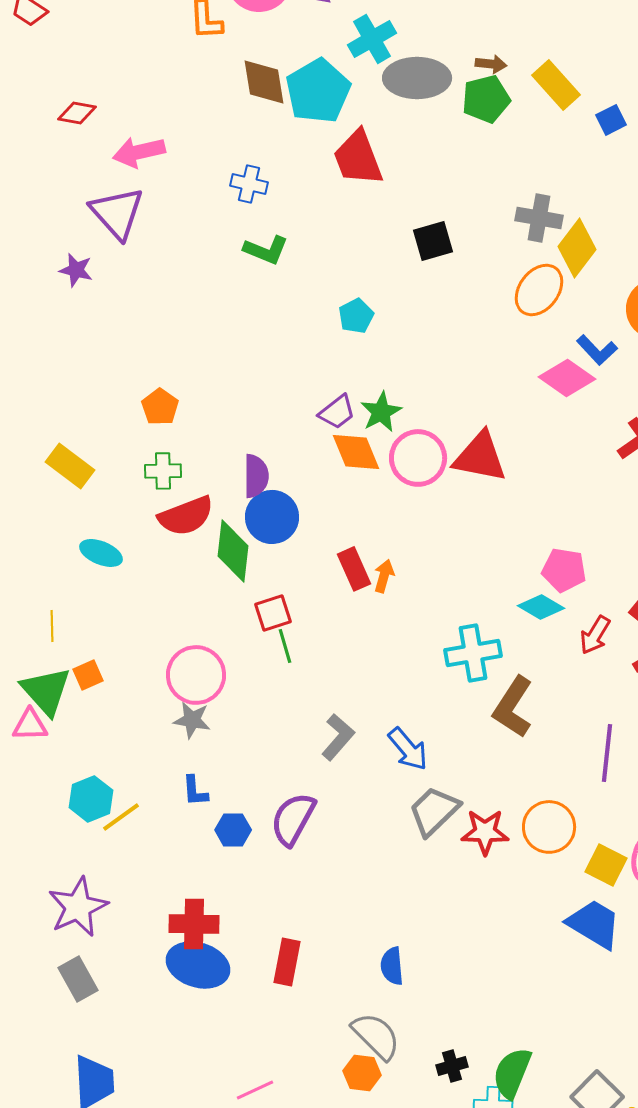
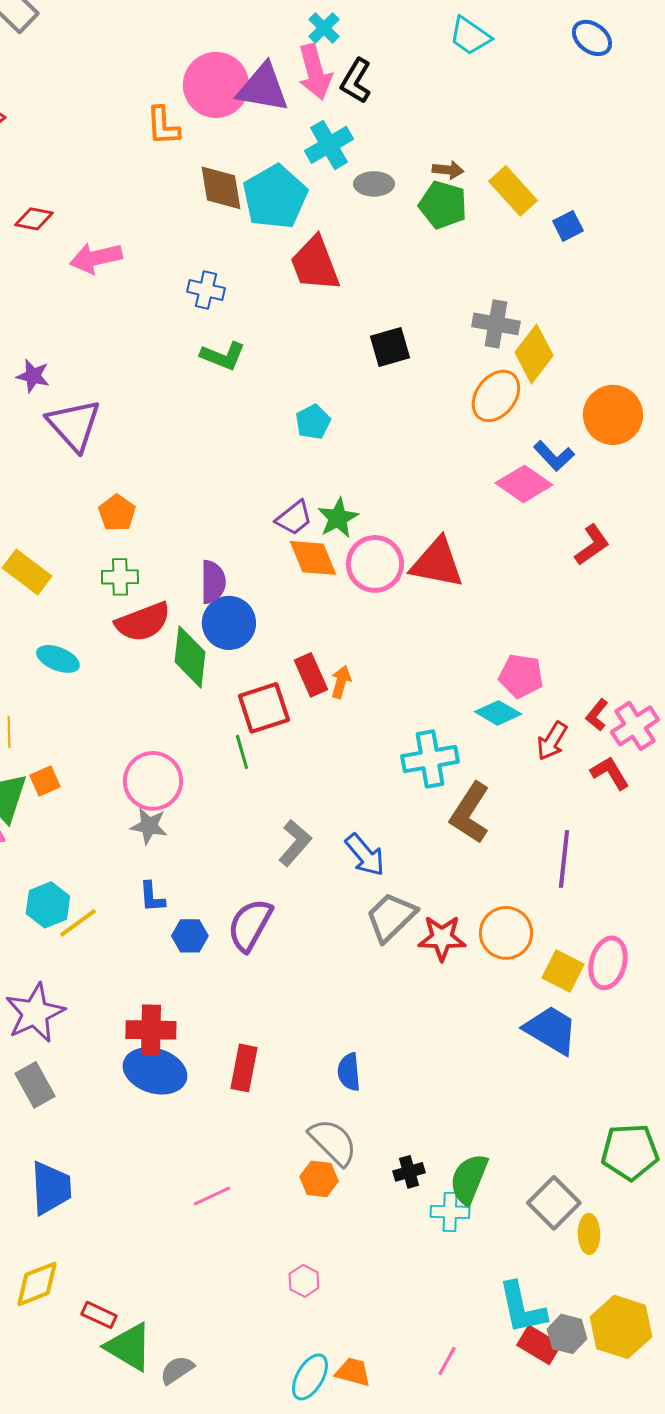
gray ellipse: (417, 78) -> (374, 184), size x0.6
green pentagon: (486, 99) -> (443, 205), turned 30
purple triangle: (117, 213) -> (74, 425), moved
red square: (273, 613) -> (264, 708), moved, size x1.4

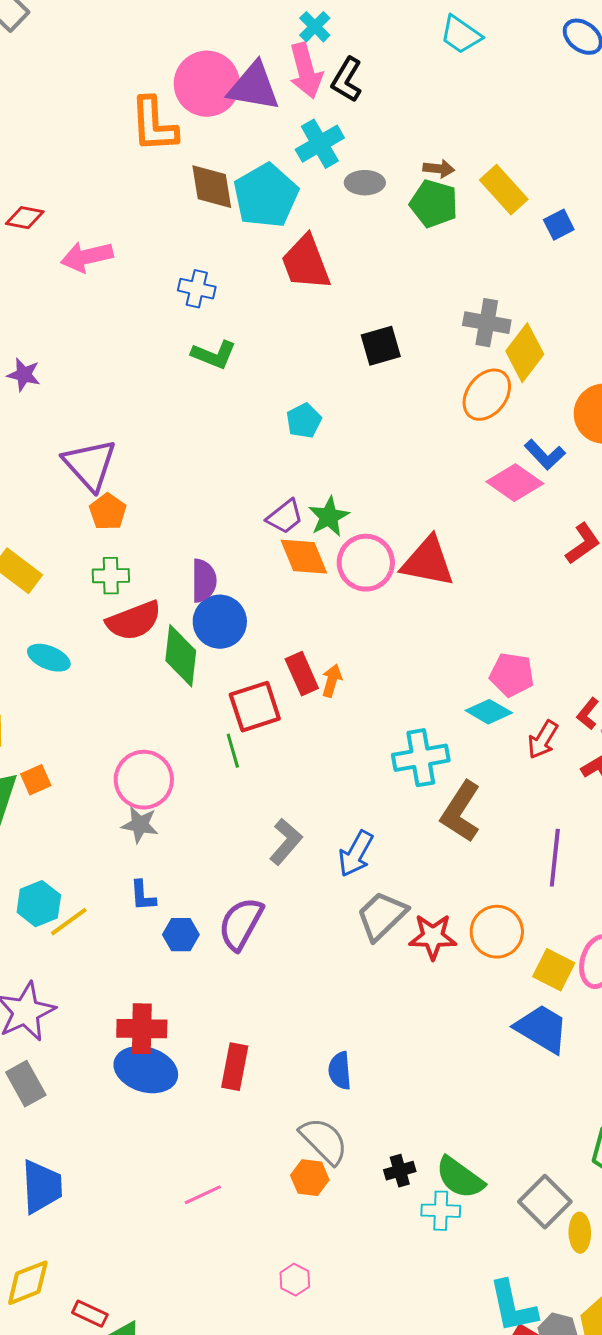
orange L-shape: (163, 126) -> (154, 125), size x1.4
purple triangle: (74, 425) -> (90, 465), moved
blue arrow: (365, 855) -> (356, 854), turned 69
green semicircle: (469, 1179) -> (460, 1178), turned -76

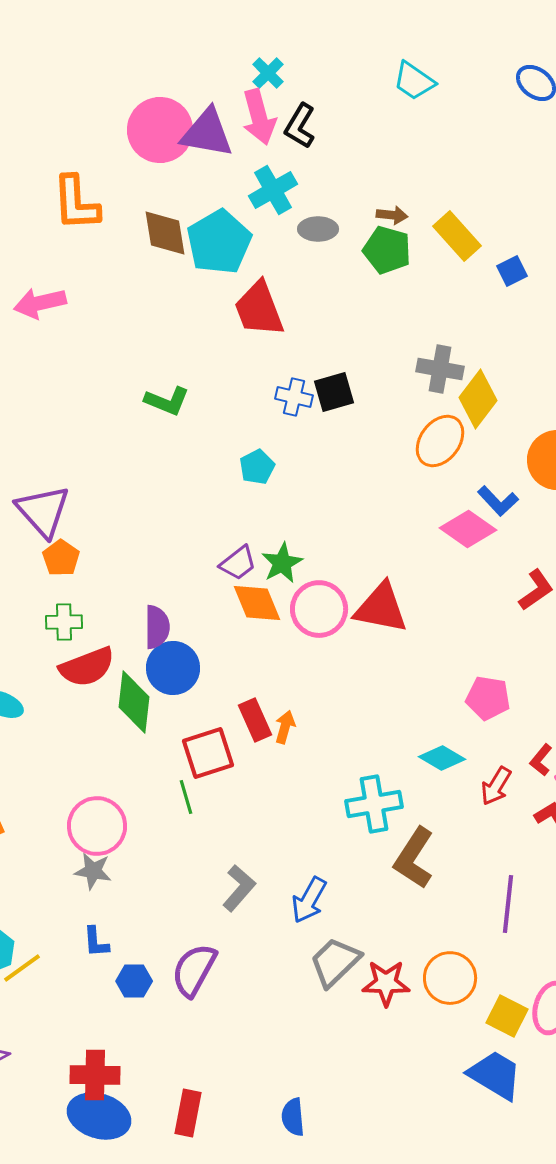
orange L-shape: (154, 125) -> (76, 203), moved
blue cross: (197, 289) -> (294, 397), moved
pink pentagon: (512, 675) -> (488, 698), moved

